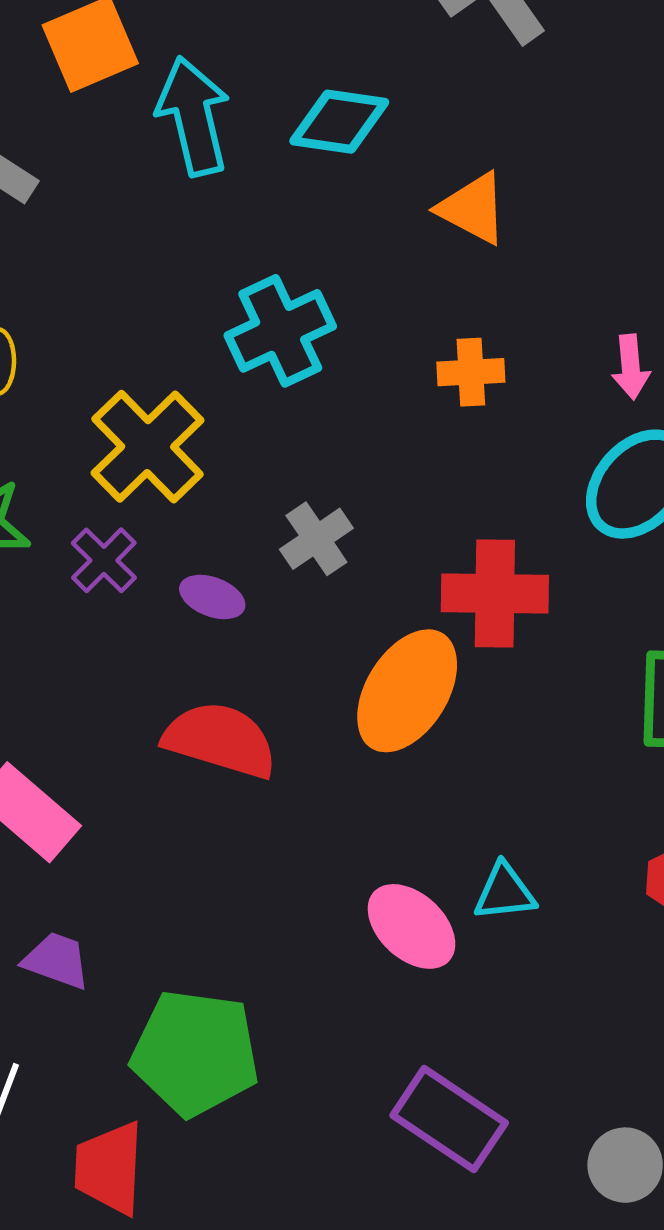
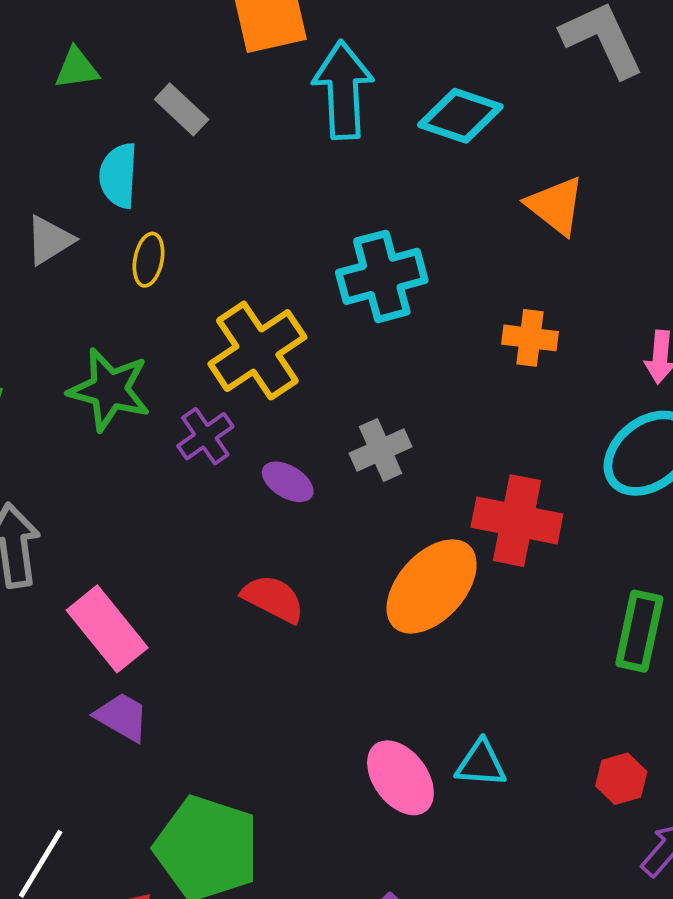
red semicircle: (220, 740) -> (273, 599), size x0.7
purple trapezoid: (57, 960) -> (122, 717), moved

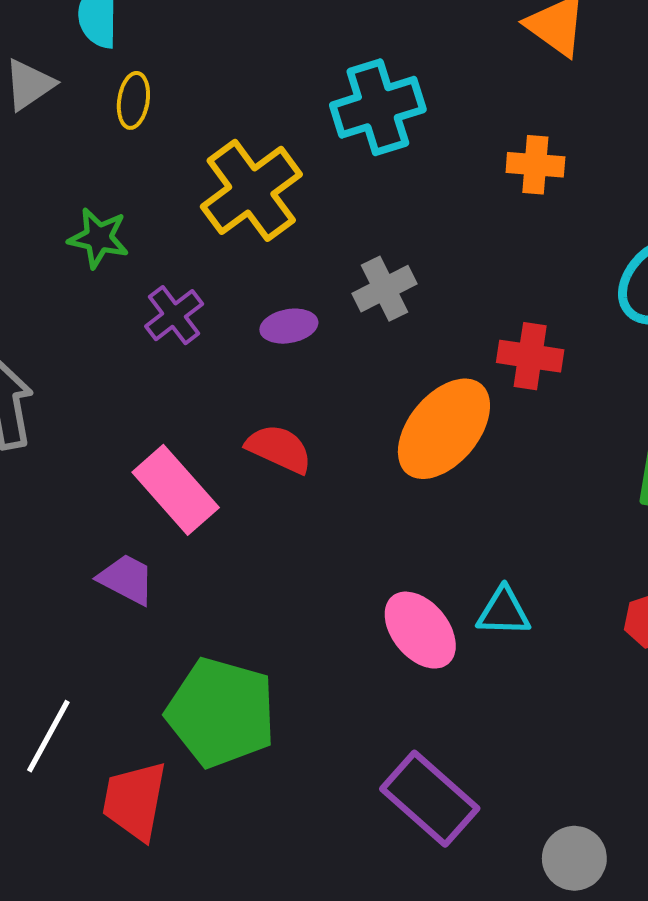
green star: (109, 390) -> (99, 238), size x0.7
purple cross: (205, 436) -> (174, 315), moved
purple ellipse: (288, 482) -> (289, 326), turned -39
red cross: (517, 521) -> (530, 356), size x0.7
pink rectangle: (107, 629) -> (176, 490), moved

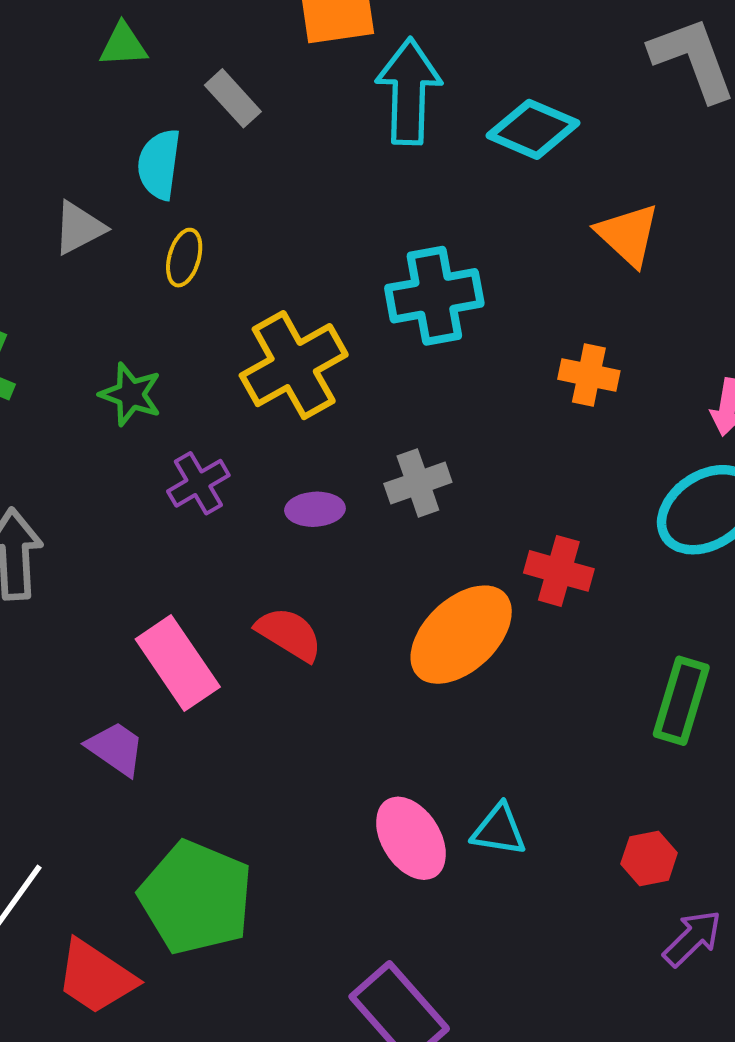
red trapezoid: (135, 801) -> (96, 977), turned -74

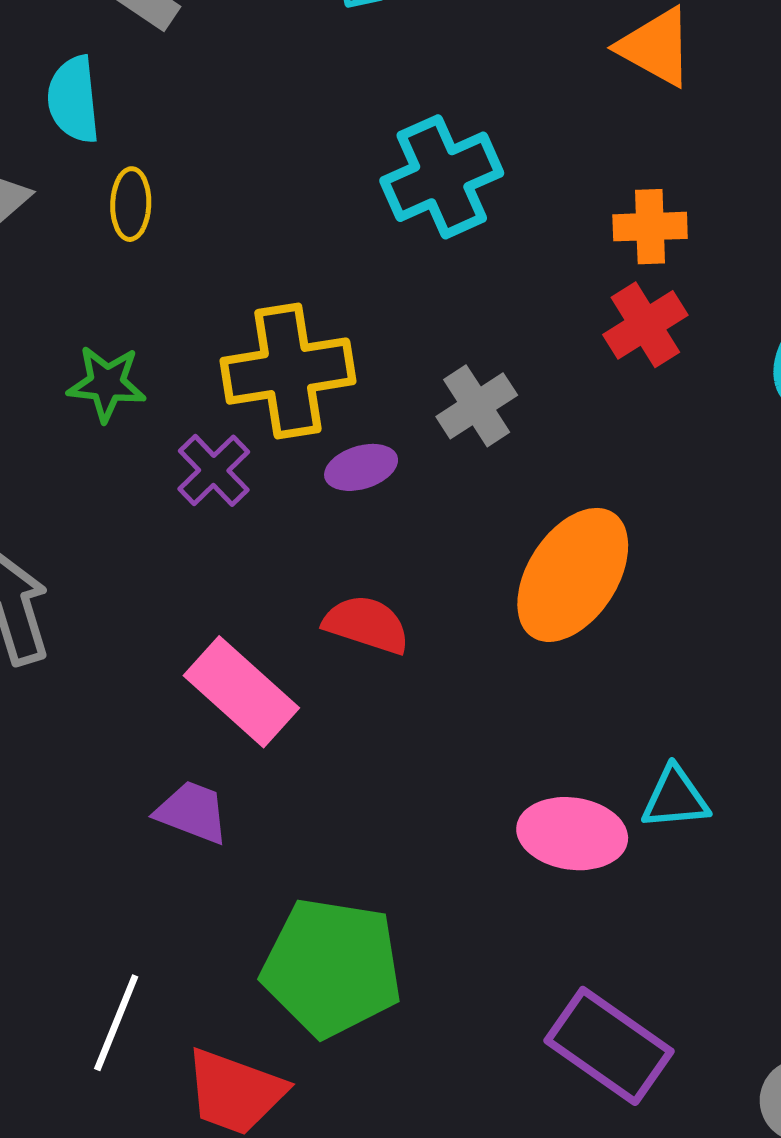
yellow cross: (294, 365) -> (288, 371), moved, turned 34
red cross: (559, 571) -> (645, 325), moved, turned -34
pink ellipse: (411, 838) -> (572, 834), turned -36

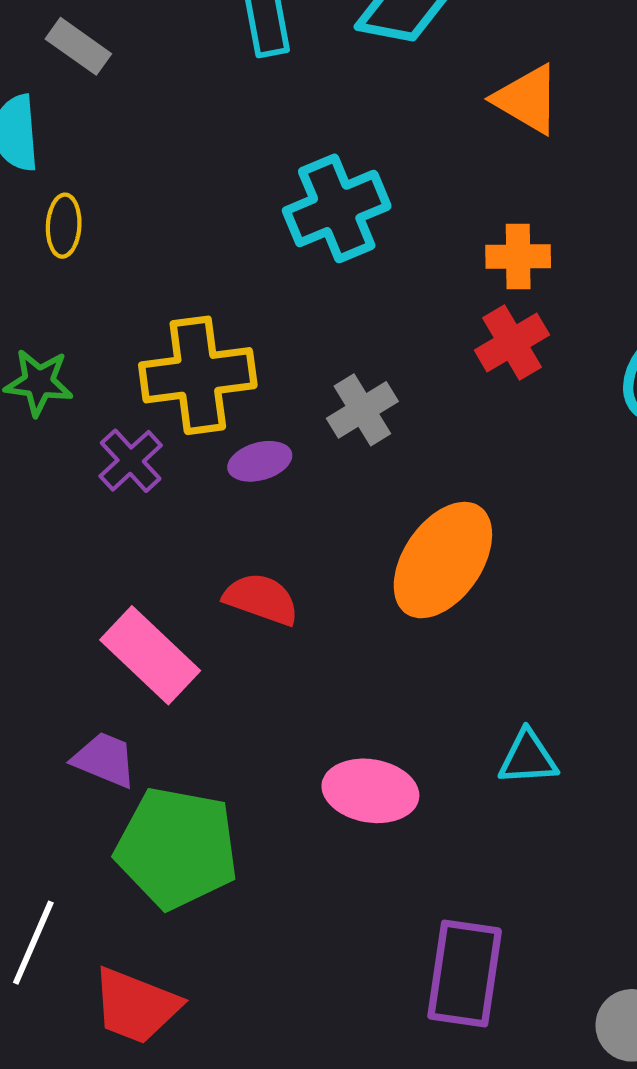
pink ellipse: (572, 834) -> (370, 791), moved
green pentagon: (332, 967) -> (177, 848), moved
purple rectangle: (609, 1046) -> (465, 973), turned 62

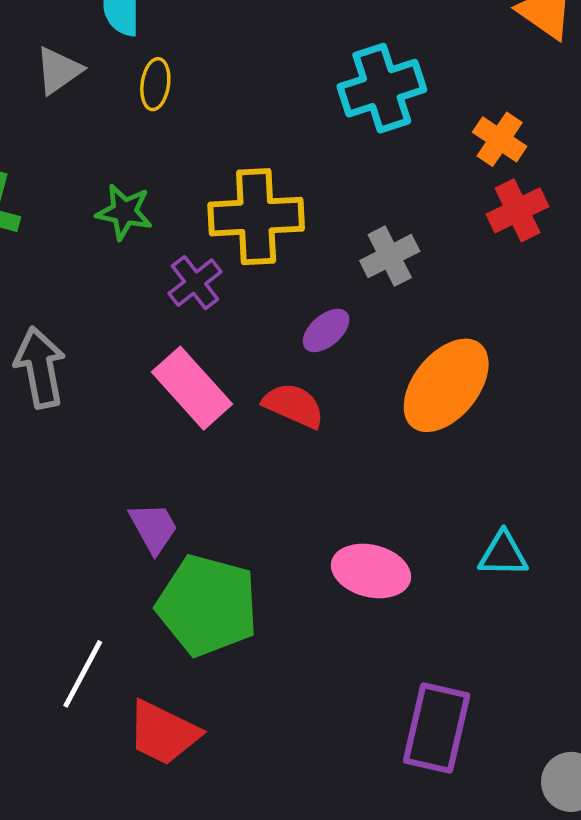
orange cross: (518, 256) -> (500, 139), moved, turned 30
purple ellipse: (260, 461) -> (326, 330), moved, turned -30
pink rectangle: (150, 655) -> (192, 388), moved
purple trapezoid: (104, 760) -> (154, 528), turned 34

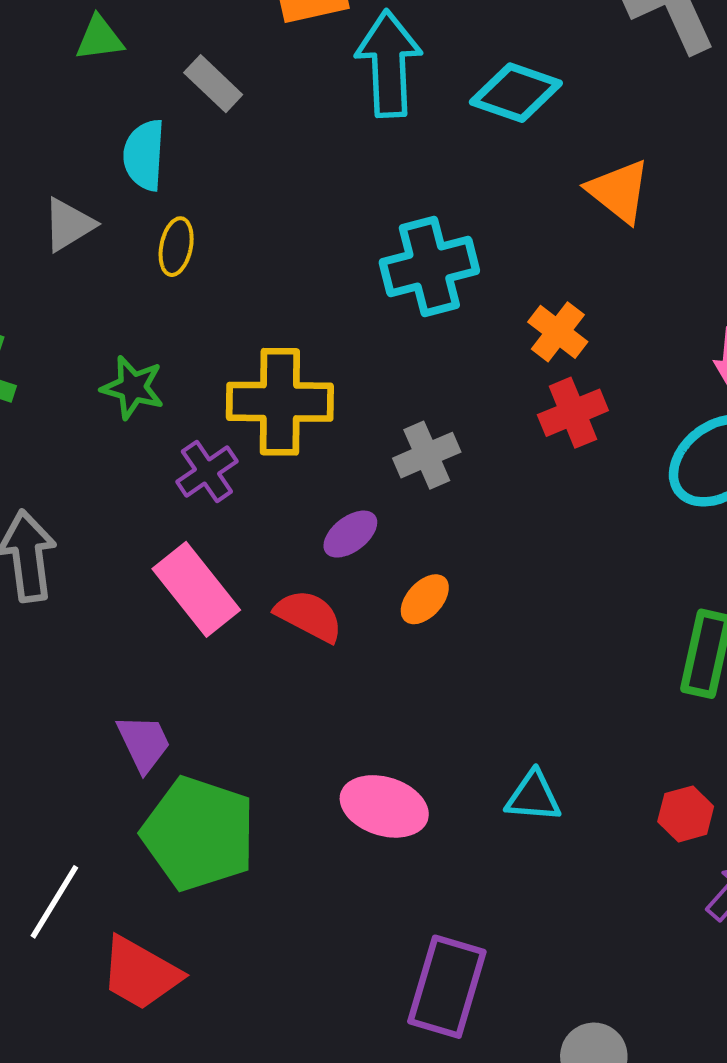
orange ellipse: (446, 385) -> (425, 599), moved, size x0.5

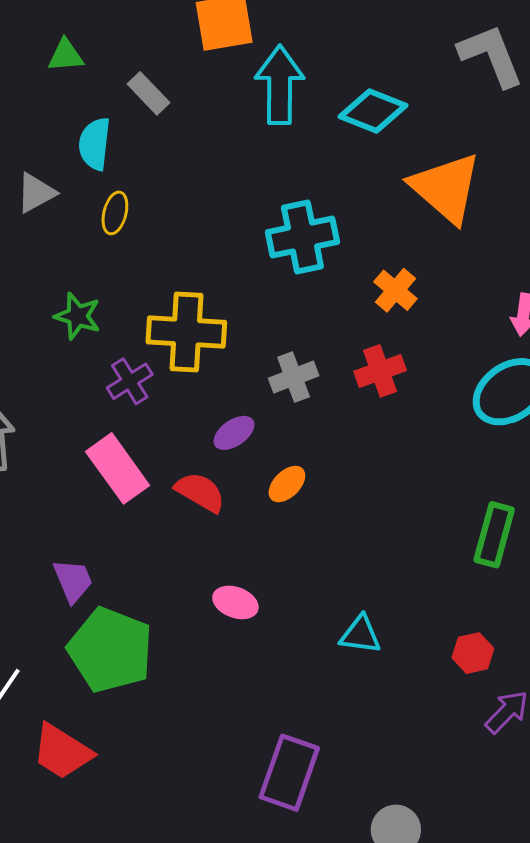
orange triangle: (619, 191) -> (446, 188), size x1.5
red cross: (573, 413) -> (380, 371), moved
pink ellipse: (384, 806) -> (235, 602), moved, size x0.7

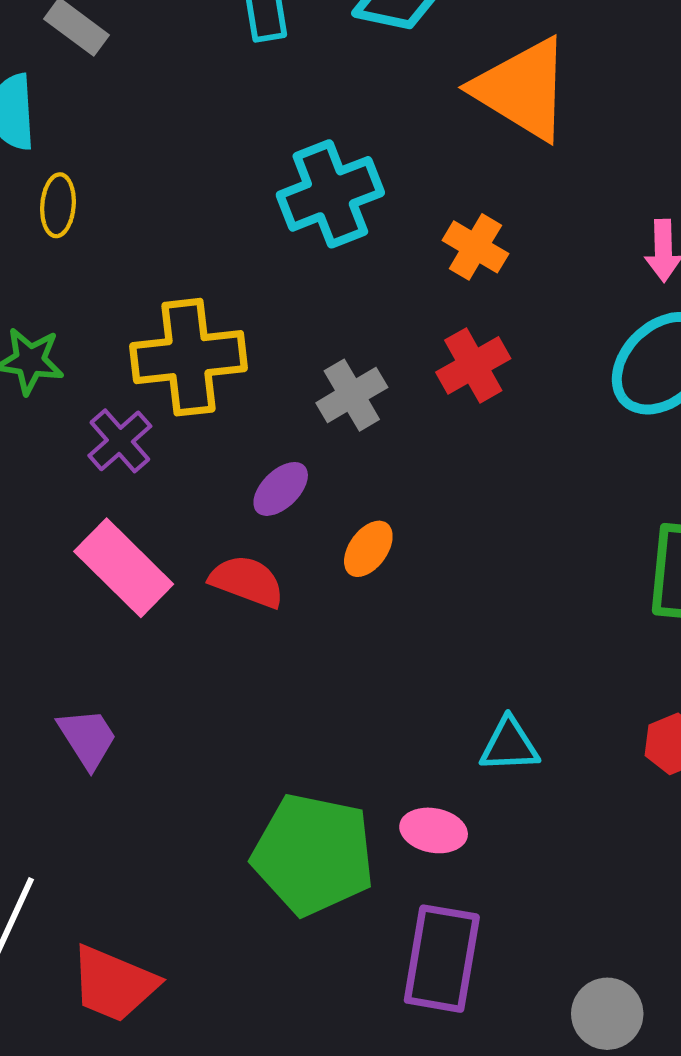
pink ellipse: (235, 602) -> (434, 830), moved
green pentagon: (110, 650) -> (313, 854), moved

